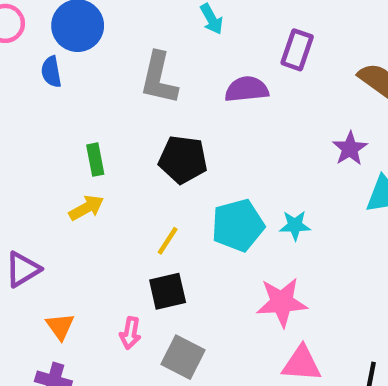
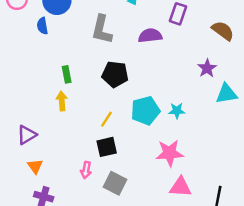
yellow arrow: (86, 208) -> (62, 101), turned -66
orange triangle: (60, 326) -> (35, 166), moved

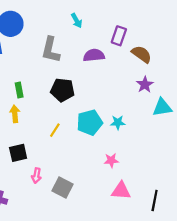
brown semicircle: (223, 31) -> (142, 54), moved
black square: (107, 147) -> (18, 153), moved
pink star: (170, 153) -> (111, 160), size x0.6

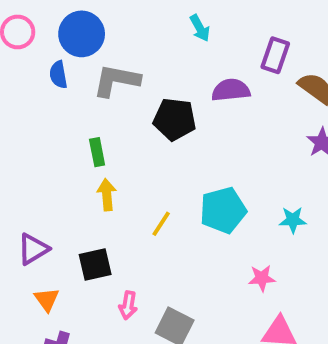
gray L-shape: (51, 50) -> (116, 80), moved, turned 88
black pentagon: (62, 90) -> (175, 119), moved
yellow arrow: (15, 114) -> (107, 195), moved
cyan star: (118, 122) -> (293, 220), moved

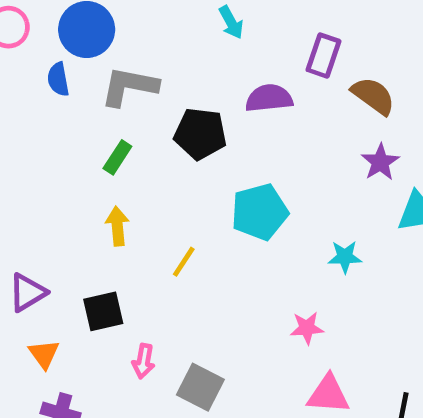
green rectangle: (97, 152) -> (117, 157), moved, turned 44
cyan pentagon: (223, 210) -> (260, 212), moved

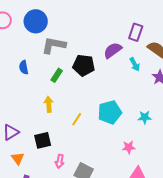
cyan arrow: (231, 22) -> (135, 64), moved
blue semicircle: (58, 79) -> (24, 67), moved
purple semicircle: (269, 98) -> (113, 50), turned -30
green rectangle: (117, 157) -> (57, 75), moved
cyan pentagon: (260, 212) -> (110, 112), moved

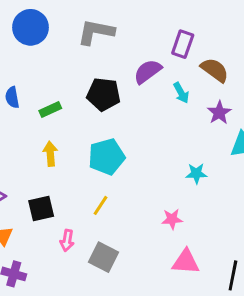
gray L-shape: (54, 45) -> (96, 32), moved
green rectangle: (57, 75) -> (50, 110), moved, turned 32
cyan pentagon: (110, 112) -> (107, 157), moved
yellow line: (77, 119) -> (100, 205), moved

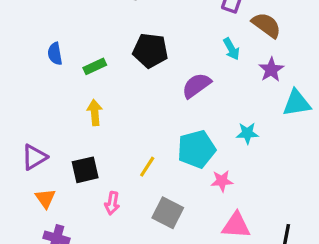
purple semicircle: (148, 71) -> (196, 86), moved
cyan pentagon: (107, 157) -> (196, 149), moved
gray square: (104, 257) -> (168, 213), moved

